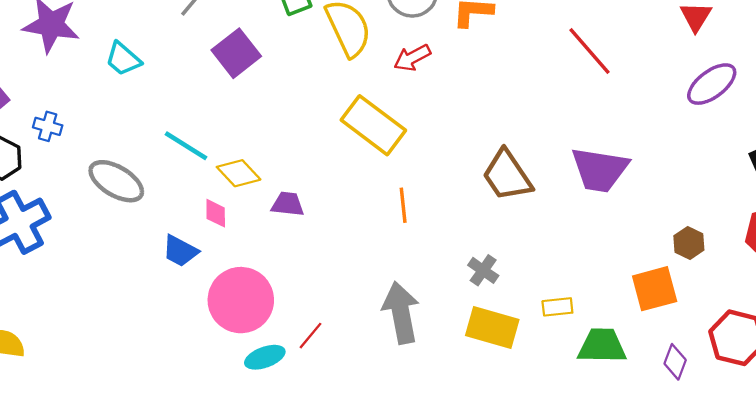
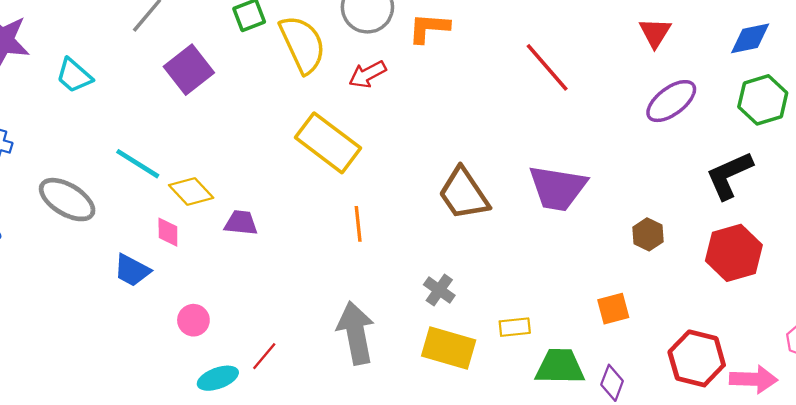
brown hexagon: (689, 243) -> (648, 234), moved
orange square: (655, 289) -> (613, 309), size x0.7
pink circle: (241, 300) -> (193, 320), size x0.5
purple diamond: (675, 362) -> (612, 383), moved

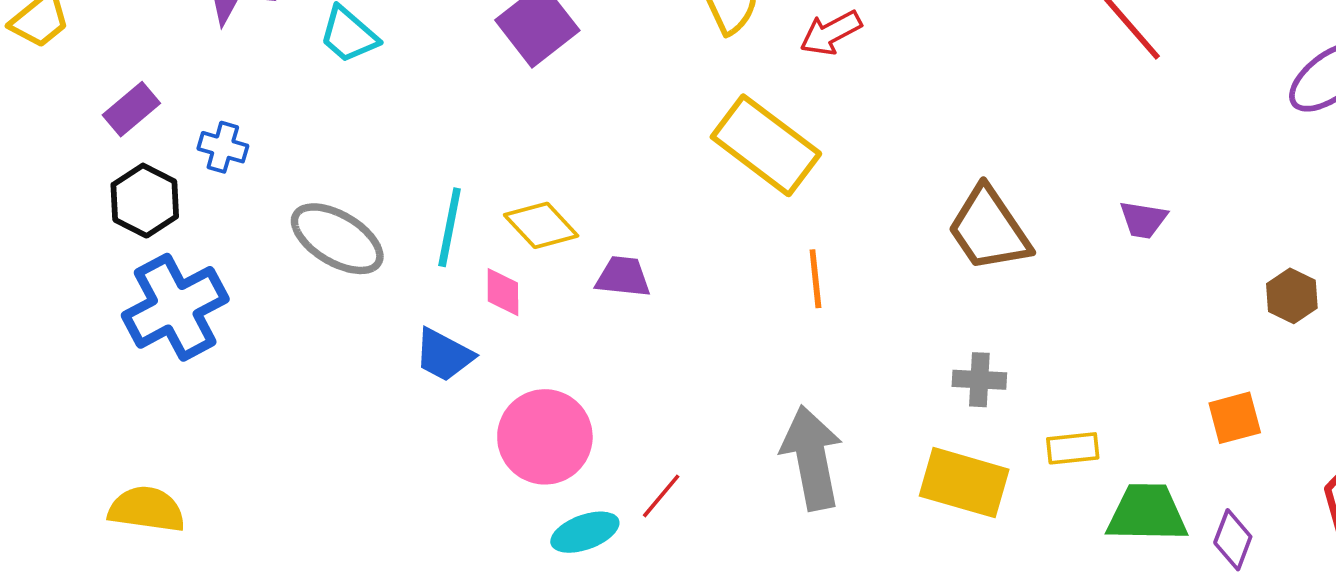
cyan line: (138, 164) -> (450, 227), moved, turned 69
purple trapezoid: (558, 188) -> (1143, 220), size x0.5
gray cross: (439, 290) -> (979, 380), moved, turned -32
pink circle: (193, 320) -> (545, 437), size x1.8

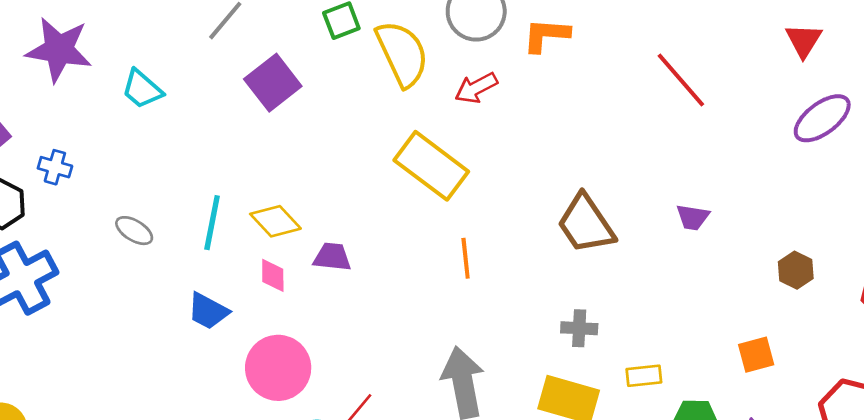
gray ellipse: (337, 239) -> (134, 231), size x0.6
pink diamond: (503, 292) -> (273, 275), moved

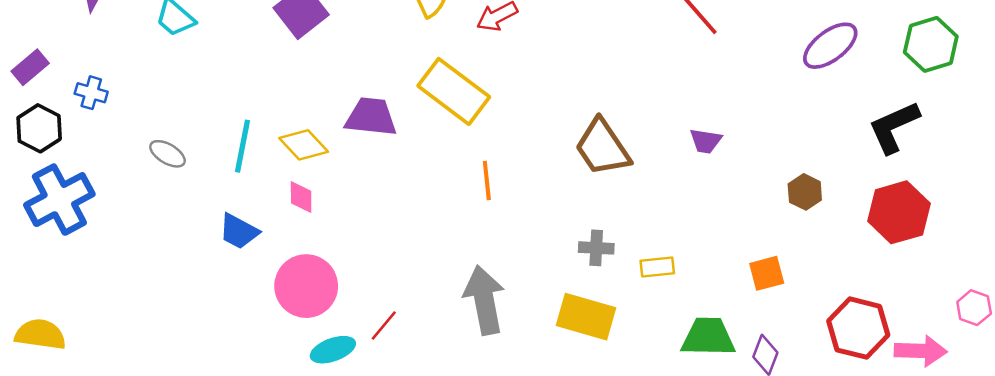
purple trapezoid: (332, 257) -> (371, 117), moved, size x1.4
yellow rectangle: (644, 376) -> (657, 267), moved

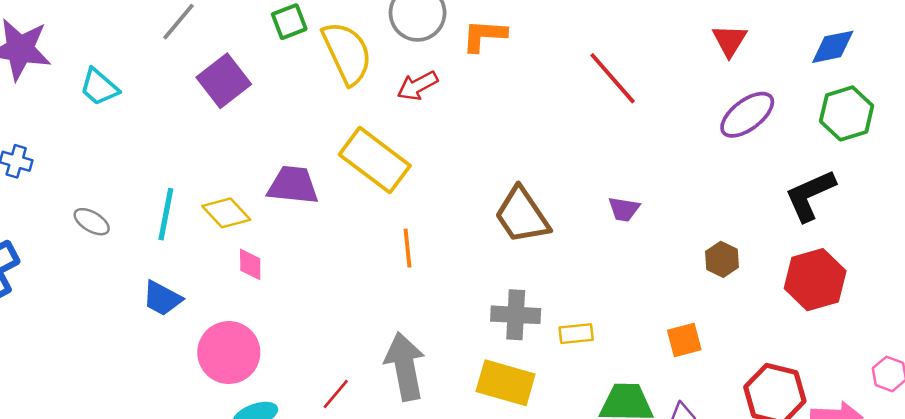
pink diamond: (301, 197) -> (250, 264), moved
gray cross: (596, 248) -> (516, 315), size x1.4
red line: (384, 326) -> (336, 394), moved

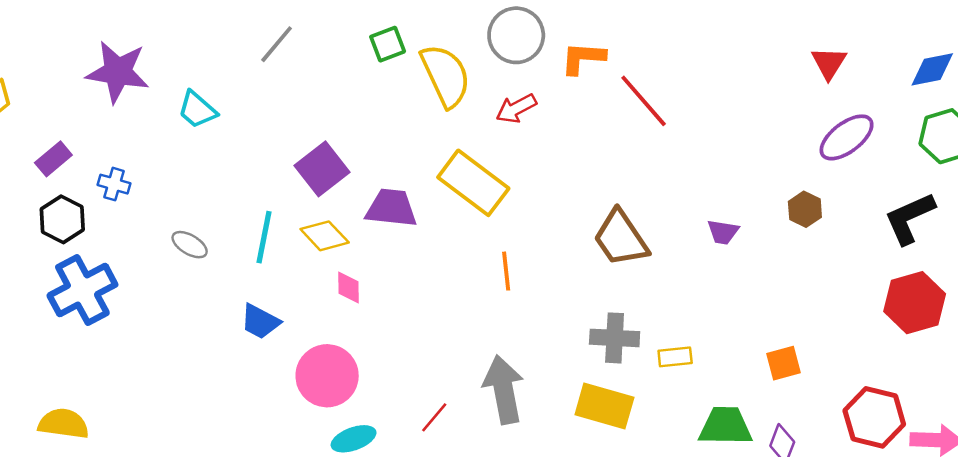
red line: (613, 78) -> (644, 101), moved
purple square: (224, 81) -> (322, 169), moved
brown hexagon: (722, 259) -> (805, 209), moved

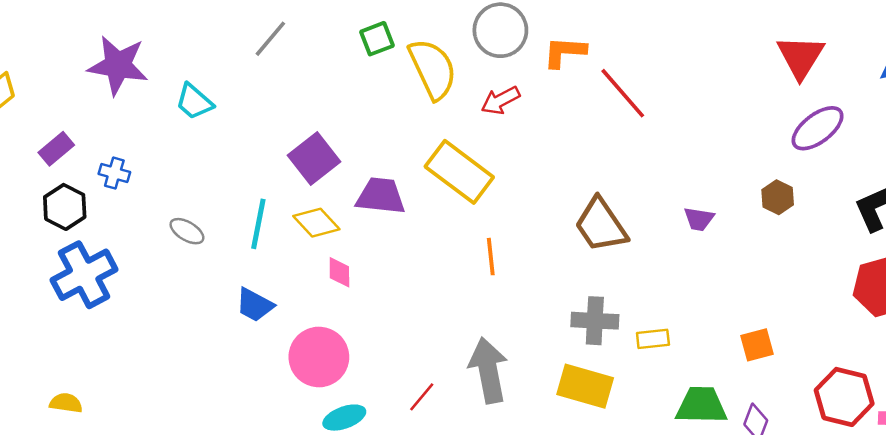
red triangle: (829, 63) -> (801, 57), size x1.4
yellow semicircle: (64, 424) -> (66, 403), size x0.7

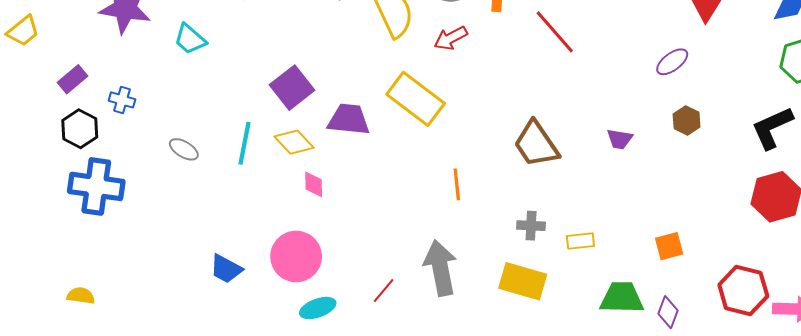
purple ellipse: (818, 128) -> (672, 62), moved, size x0.7
orange line: (491, 257) -> (457, 184), moved
blue cross: (84, 275) -> (96, 186), turned 36
blue trapezoid: (255, 305) -> (226, 269), moved
gray cross: (595, 321) -> (531, 226), size x0.7

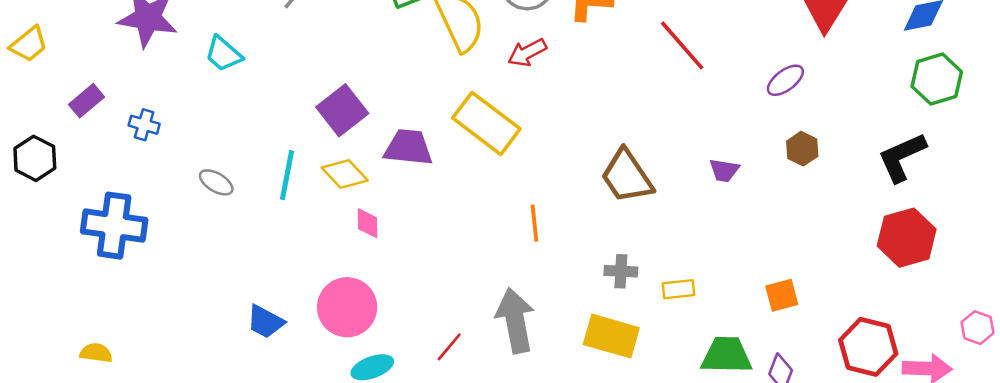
red line: (555, 32) -> (682, 45), moved
black hexagon: (80, 129) -> (35, 158), moved

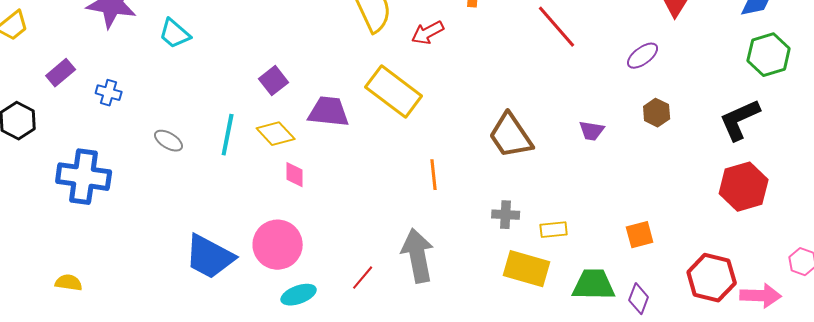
purple square: (342, 110) -> (274, 81), size x0.7
blue trapezoid: (265, 322) -> (210, 257), size x1.6
yellow rectangle: (611, 336) -> (527, 269), moved

